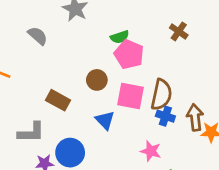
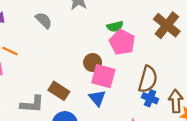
brown cross: (179, 31) -> (167, 25), size x1.6
pink square: (130, 96) -> (103, 76), moved
brown rectangle: (58, 100) -> (59, 91), moved

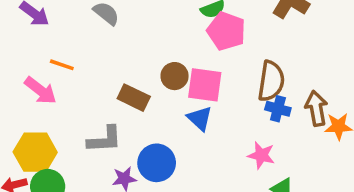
brown circle: (93, 63) -> (175, 76), moved
brown rectangle: (59, 91) -> (134, 98), moved

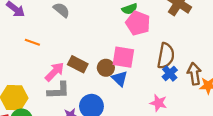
brown circle: (175, 76) -> (106, 68), moved
pink arrow: (41, 91) -> (55, 72), moved, turned -85
blue cross: (278, 109) -> (170, 73), turned 32

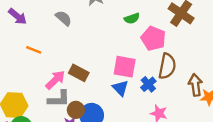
pink pentagon: (138, 23) -> (153, 38), moved
brown circle: (106, 68) -> (76, 110), moved
blue cross: (170, 73) -> (148, 84), moved

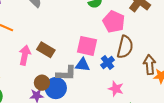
pink arrow: (55, 80) -> (25, 55), turned -36
blue triangle: (120, 88) -> (82, 65), turned -42
gray L-shape: (59, 99) -> (66, 73), moved

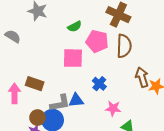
pink square: (87, 46) -> (73, 58), moved
brown semicircle: (125, 47) -> (124, 46), moved
blue triangle: (82, 65) -> (76, 100), moved

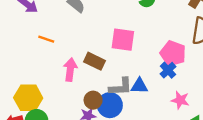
pink pentagon: (97, 41) -> (173, 53), moved
pink square: (73, 58) -> (123, 40), moved

